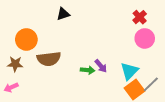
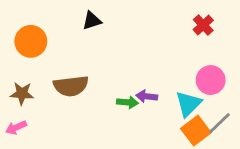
pink circle: (145, 38) -> (211, 80), moved
orange circle: (26, 39) -> (31, 41), moved
purple arrow: (101, 66) -> (147, 96), turned 136

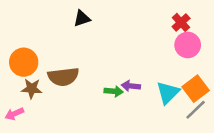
orange circle: (31, 41) -> (24, 62), moved
pink circle: (211, 80) -> (188, 45), moved
brown star: (22, 93) -> (32, 89), moved
orange square: (196, 131) -> (196, 89), moved

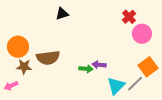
red cross: (181, 22) -> (129, 17), moved
cyan triangle: (168, 93) -> (116, 86), moved
gray line: (196, 110) -> (135, 84), moved

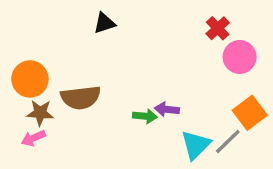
pink arrow: (11, 86) -> (33, 138), moved

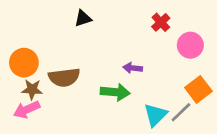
red cross: (218, 28) -> (161, 22), moved
purple arrow: (167, 109) -> (133, 68), moved
green arrow: (145, 116) -> (115, 92), size x1.5
pink arrow: (33, 138) -> (27, 110), size x1.4

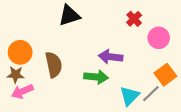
black triangle: (83, 18) -> (69, 15), size x1.5
purple arrow: (133, 68) -> (111, 57), size x1.5
brown semicircle: (64, 77) -> (54, 65), turned -95
brown star: (32, 89) -> (16, 75), moved

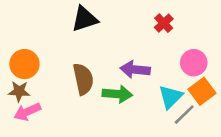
pink circle: (159, 38) -> (194, 63), moved
brown semicircle: (54, 65) -> (83, 79), moved
cyan triangle: (130, 96) -> (171, 97), moved

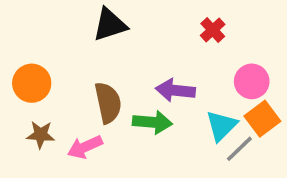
brown star: (19, 91) -> (41, 135), moved
pink arrow: (27, 112) -> (85, 147), moved

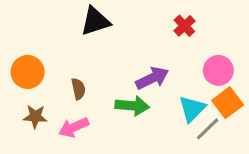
purple arrow: (175, 90) -> (152, 78), turned 148
brown semicircle: (108, 103) -> (78, 89), moved, size x0.6

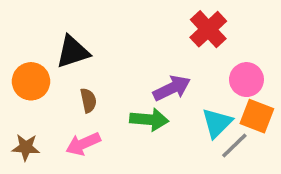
black triangle: (95, 21) -> (73, 52), moved
red cross: (184, 26) -> (208, 29), size x1.5
orange square: (228, 103) -> (257, 116), turned -32
brown star: (35, 117) -> (26, 147), moved

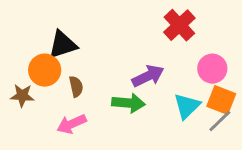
orange circle: (31, 81) -> (45, 70), moved
gray line: (234, 146) -> (220, 121), moved
brown star: (26, 147) -> (22, 96), moved

